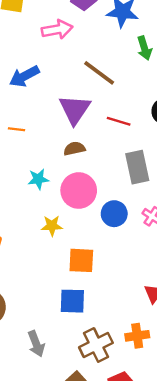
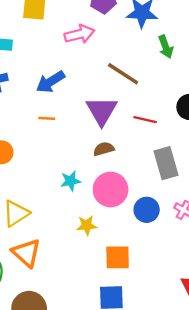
orange line: (16, 129) -> (47, 118), moved

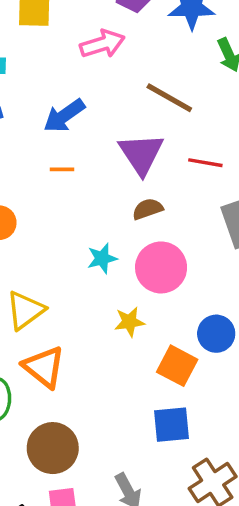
blue circle: (147, 210) -> (216, 334), moved
orange square: (118, 257) -> (177, 366), turned 32

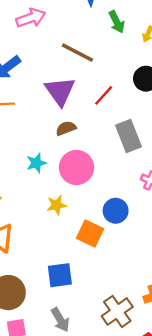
red line: (205, 163) -> (104, 95), turned -55
blue square: (172, 425) -> (60, 275), moved

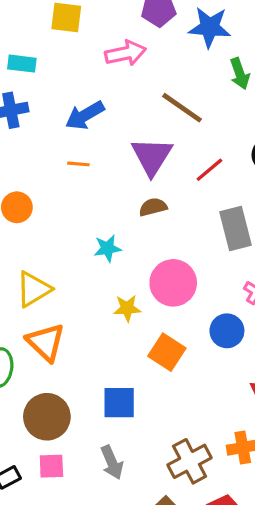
pink circle: (77, 167) -> (173, 283), moved
blue circle: (116, 211) -> (227, 331), moved

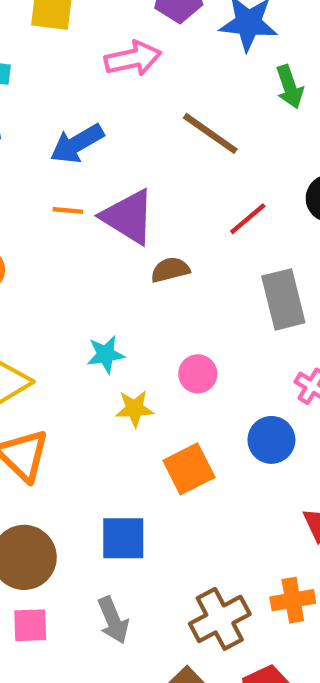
purple triangle: (152, 156) -> (128, 217), moved, turned -30
cyan star: (107, 248) -> (106, 354), moved
pink circle: (173, 283) -> (198, 374), size x0.6
orange square: (167, 352) -> (189, 469), turned 30

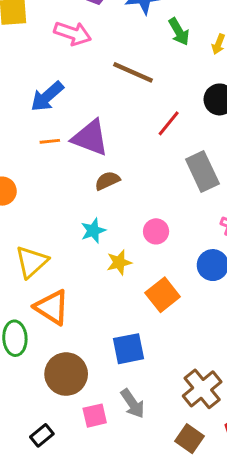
pink arrow: (133, 58) -> (73, 33), turned 42
brown semicircle: (170, 270) -> (107, 181), moved
pink square: (30, 625) -> (95, 416), moved

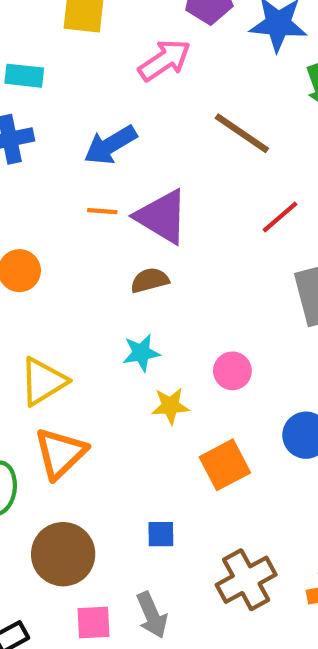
pink arrow: (73, 33) -> (165, 60), turned -63
brown semicircle: (107, 181) -> (150, 280), moved
orange triangle: (52, 307) -> (60, 453), turned 33
blue square: (129, 349) -> (161, 534), size x0.6
brown cross: (202, 389) -> (246, 580), moved

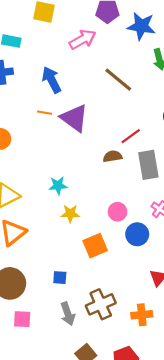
blue arrow: (110, 145) -> (52, 80), turned 88
red line: (280, 217) -> (131, 136), moved
brown semicircle: (150, 280) -> (112, 156), moved
pink circle: (232, 371) -> (118, 212), moved
gray arrow: (152, 615) -> (68, 314), moved

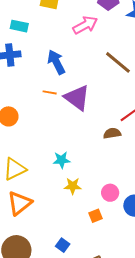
pink circle: (118, 212) -> (110, 193), moved
orange square: (95, 246) -> (95, 216), size x0.6
blue square: (60, 278) -> (63, 245), turned 32

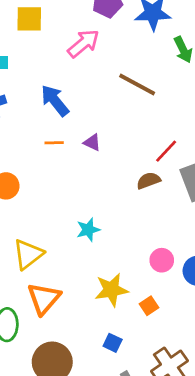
purple triangle: (77, 98) -> (92, 142), size x0.5
yellow star: (73, 186) -> (111, 290), moved, size x1.4
orange square: (95, 216) -> (149, 306), moved

